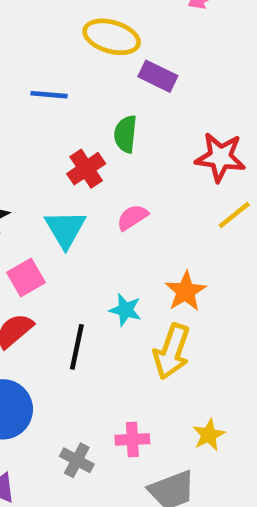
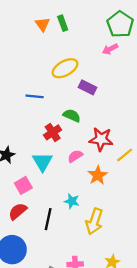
yellow ellipse: (112, 37) -> (65, 68), turned -45
green semicircle: (125, 134) -> (72, 116), turned 108
red star: (220, 157) -> (101, 139), moved
orange star: (186, 291) -> (98, 175), moved

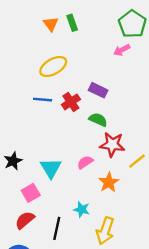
yellow ellipse: (65, 68) -> (53, 67), moved
green semicircle: (72, 116) -> (98, 120), moved
red cross: (53, 132) -> (71, 102), moved

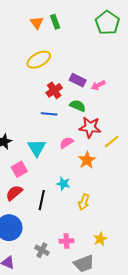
pink arrow: (122, 50) -> (98, 85), moved
blue line: (43, 100) -> (49, 114), moved
yellow arrow: (105, 231) -> (84, 202), size x0.7

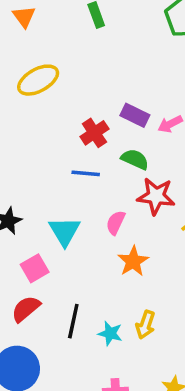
orange triangle: (37, 23) -> (24, 17), moved
yellow ellipse: (39, 60) -> (38, 80), moved
pink semicircle: (66, 143) -> (116, 223), turned -32
orange star: (87, 160) -> (133, 261), moved
cyan star: (63, 184) -> (110, 333), moved

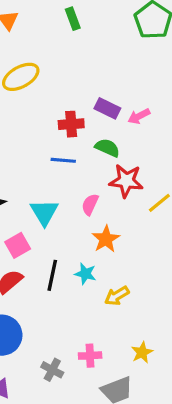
red cross: (94, 133) -> (71, 124), turned 30
black line: (73, 321) -> (52, 275), moved
yellow arrow: (145, 325) -> (117, 296), turned 40
cyan star: (110, 333) -> (85, 274), moved

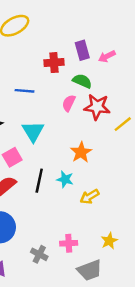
purple rectangle: (107, 108) -> (82, 50), turned 48
blue line: (63, 160) -> (24, 91), moved
pink semicircle: (90, 204) -> (69, 103), moved

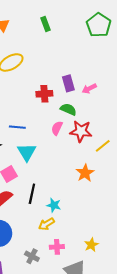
blue line: (24, 91) -> (17, 127), moved
orange star: (81, 152) -> (85, 173), moved
cyan star: (65, 179) -> (54, 205), moved
yellow arrow: (90, 197) -> (46, 224), moved

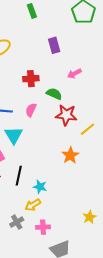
purple rectangle: (68, 83) -> (54, 45), moved
pink semicircle: (57, 128) -> (31, 110), moved
yellow star: (91, 245) -> (89, 217), moved
gray cross: (32, 256) -> (17, 222), moved, turned 32

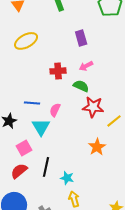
pink arrow: (74, 74) -> (86, 66), moved
pink semicircle: (31, 110) -> (55, 110), moved
yellow arrow: (33, 205) -> (74, 199), moved, turned 105

